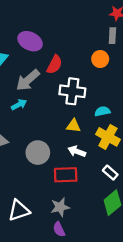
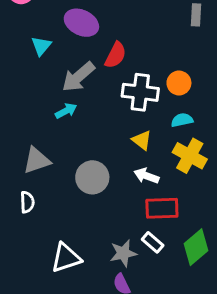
orange circle: (100, 59) -> (179, 83), moved
yellow triangle: (73, 126) -> (142, 140), turned 32
white rectangle: (110, 173) -> (153, 242), moved
red rectangle: (66, 175) -> (162, 208), moved

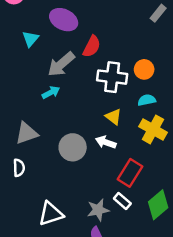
gray rectangle: (196, 15) -> (158, 13), turned 36
white arrow: (146, 176) -> (106, 142), moved
red rectangle: (162, 208) -> (130, 173), turned -56

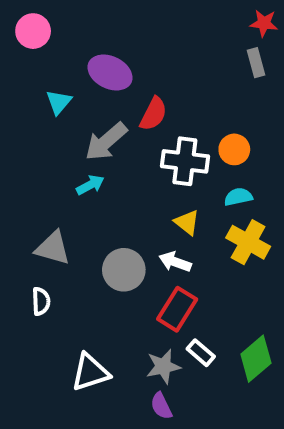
gray rectangle: (158, 13) -> (256, 63), turned -54
gray triangle: (27, 133) -> (53, 248), turned 35
red rectangle: (130, 173) -> (177, 309), moved

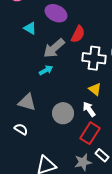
cyan triangle: (59, 102) -> (30, 28), turned -40
white arrow: (175, 262) -> (89, 109), turned 35
white semicircle: (41, 301) -> (21, 129), turned -56

